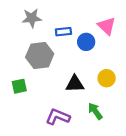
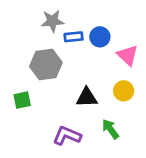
gray star: (32, 18) -> (52, 21), moved
pink triangle: (107, 26) -> (128, 55), moved
blue circle: (86, 42) -> (100, 37), moved

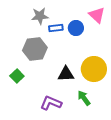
pink triangle: (128, 55) -> (97, 15), moved
yellow circle: (124, 91) -> (94, 69), size x1.6
green square: (22, 100) -> (17, 76), turned -32

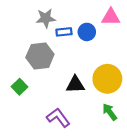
pink triangle: (97, 15) -> (111, 17), turned -42
green arrow: (84, 98) -> (110, 112), moved
purple L-shape: (51, 103) -> (58, 118), turned 30

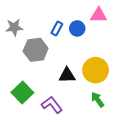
gray star: (46, 18) -> (14, 27), moved
blue rectangle: (64, 32) -> (57, 28), turned -56
green square: (19, 87) -> (22, 93), moved, size x1.5

